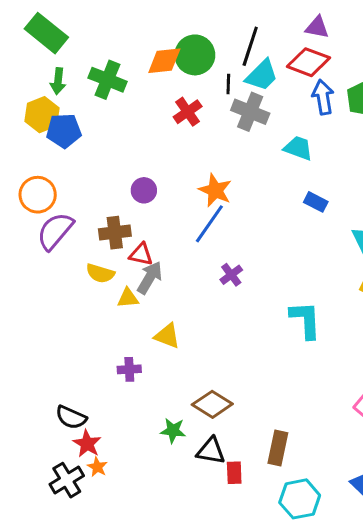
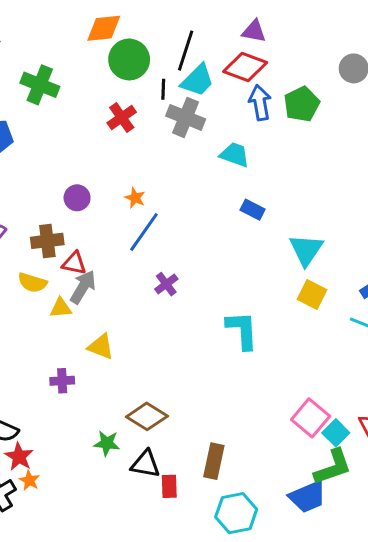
orange diamond: (164, 61) -> (104, 28), moved
orange star: (215, 190) -> (135, 198), moved, size x0.6

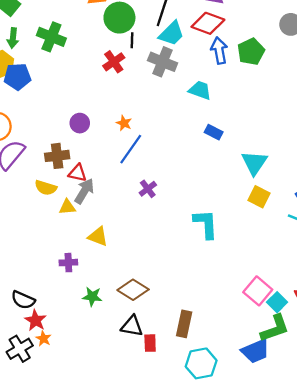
black line: (163, 89) -> (132, 40), moved
green star: (107, 443) -> (92, 297), moved

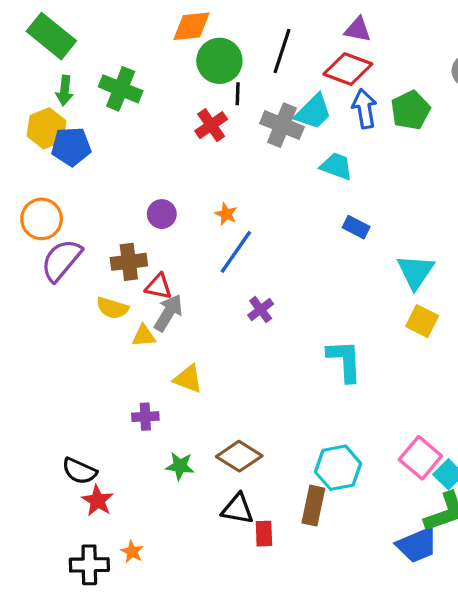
cyan trapezoid: (172, 33) -> (313, 112), moved
orange star: (43, 339) -> (132, 552), moved
black cross: (20, 349) -> (89, 565), moved, turned 30
cyan hexagon: (201, 363) -> (338, 468), moved

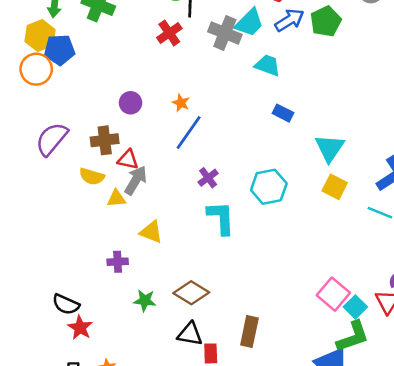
blue arrow: (364, 109) -> (289, 20), turned 68
orange circle: (42, 219) -> (36, 69), moved
cyan L-shape: (345, 361) -> (221, 218), moved
cyan hexagon: (338, 468) -> (269, 187), moved

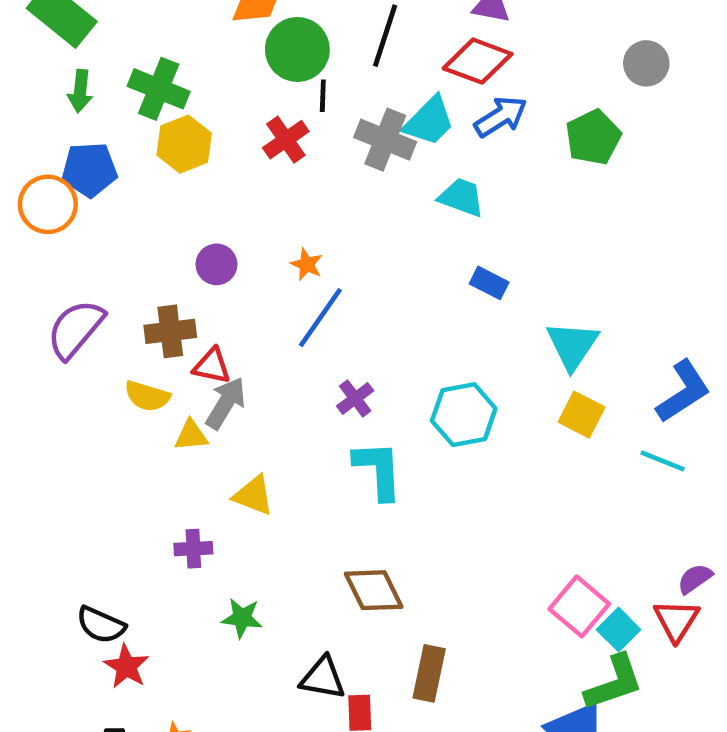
green pentagon: (326, 21) -> (593, 137), moved
yellow hexagon: (40, 36) -> (184, 144), moved
brown diamond: (191, 293) -> (374, 590), moved, turned 32

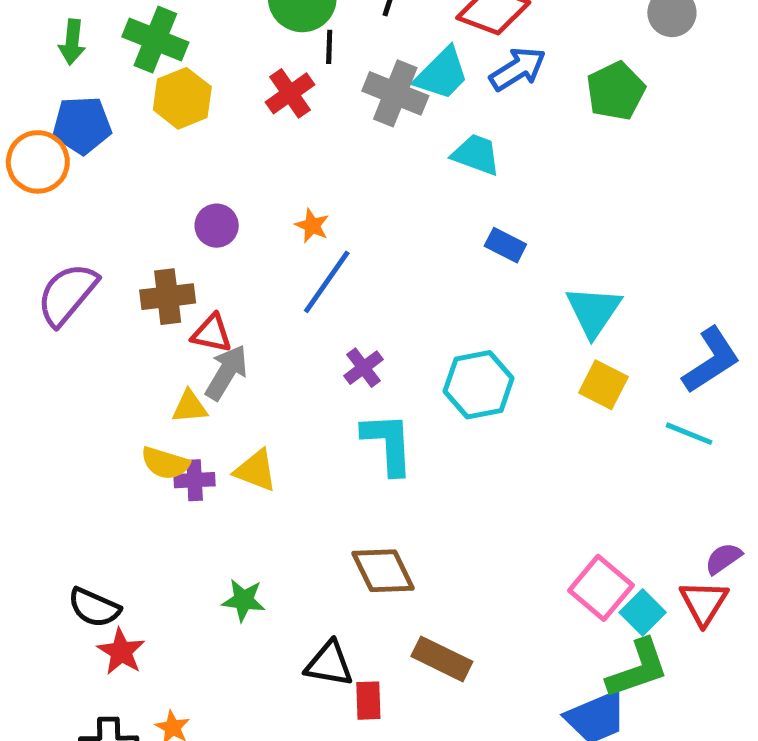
yellow semicircle: (147, 396) -> (165, 463), moved
purple cross: (193, 549) -> (195, 480), moved
brown rectangle: (429, 673) -> (442, 659), turned -76

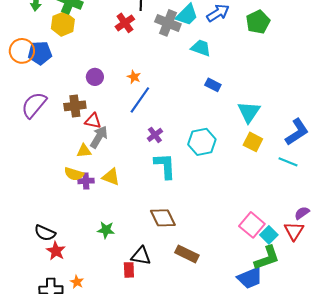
yellow hexagon: (182, 98) -> (63, 24), moved
blue pentagon: (82, 125) -> (40, 53), moved
red rectangle: (368, 701) -> (129, 270), moved

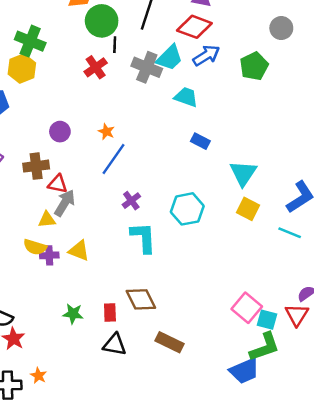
cyan square: (269, 235) -> (267, 320), turned -30
red rectangle: (129, 270) -> (110, 312), moved

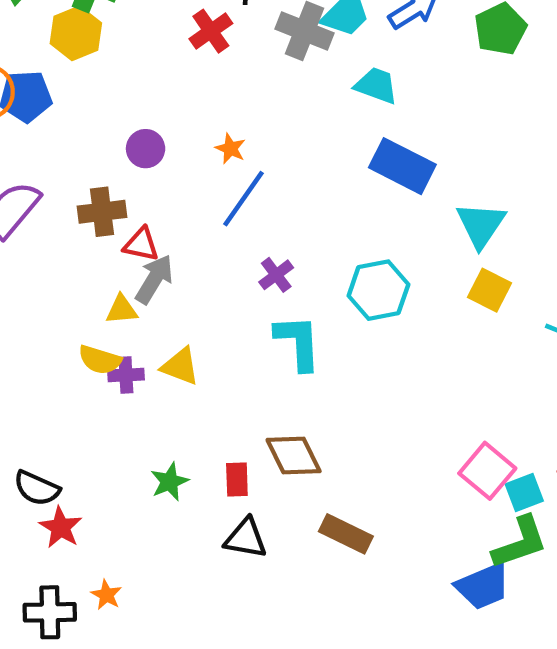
blue rectangle: (200, 141) -> (402, 166), size x1.8
green star: (73, 314) -> (169, 482), turned -30
cyan square: (267, 320) -> (524, 493), turned -36

